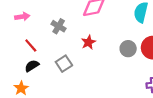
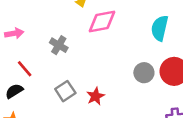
red star: (89, 42) -> (95, 96), moved
black semicircle: (32, 66) -> (14, 91), moved

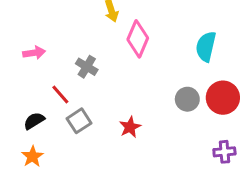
pink diamond: (102, 22) -> (138, 39), turned -56
red line: (25, 69) -> (60, 95), moved
gray square: (65, 91) -> (79, 121), moved

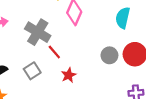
gray cross: (87, 67) -> (38, 32), size x1.6
red line: (60, 95) -> (54, 52), moved

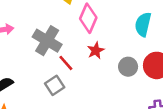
gray square: (32, 71) -> (55, 85), moved
red star: (69, 75) -> (96, 51), moved

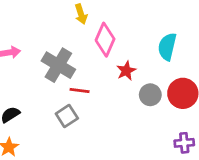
red star: (96, 51) -> (126, 71), moved
red line: (66, 63) -> (80, 91), turned -42

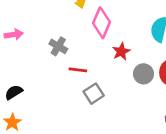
gray cross: (58, 65) -> (58, 46), size x0.6
gray square: (67, 116) -> (94, 94), moved

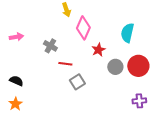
black semicircle: (14, 92) -> (16, 81), turned 56

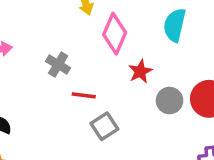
cyan semicircle: (127, 33) -> (175, 25), moved

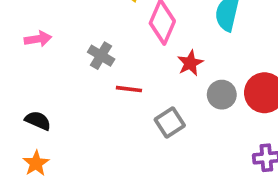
gray square: (104, 126) -> (170, 122), moved

